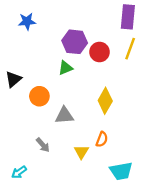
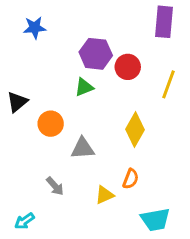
yellow line: (130, 49) -> (168, 84), moved
yellow triangle: (81, 152) -> (104, 195), turned 35

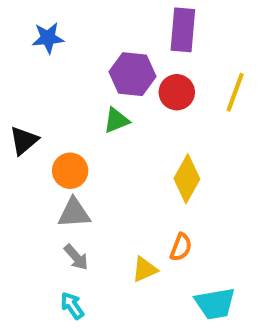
purple rectangle: (164, 22) -> (183, 30), moved
yellow line: (168, 84) -> (235, 92), moved
gray triangle: (83, 148) -> (74, 213), moved
cyan arrow: (24, 221) -> (72, 306), moved, turned 90

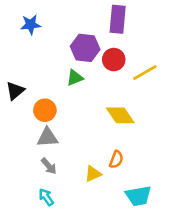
yellow line: (235, 92) -> (145, 73), moved, turned 40
yellow diamond: (187, 179) -> (120, 115), turned -64

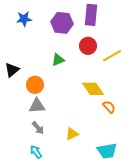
purple hexagon: (85, 48) -> (62, 23), moved
orange semicircle: (116, 160) -> (109, 107), moved, turned -64

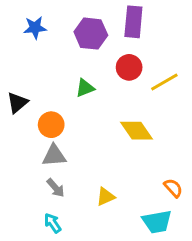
orange semicircle: (109, 107) -> (173, 188), moved

